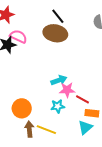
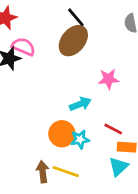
brown ellipse: (55, 33) -> (73, 41), turned -60
pink star: (67, 90) -> (109, 79), moved
orange circle: (22, 108) -> (62, 134), moved

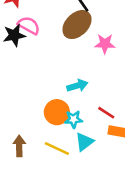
pink star: (109, 79) -> (105, 44), moved
cyan triangle: (118, 167) -> (84, 142), moved
brown arrow: (43, 172) -> (19, 146), moved

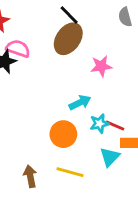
pink star: (105, 44) -> (101, 66), moved
cyan star: (74, 119) -> (99, 124), moved
cyan triangle: (84, 142) -> (110, 157), moved

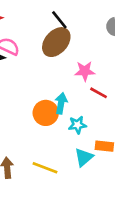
cyan arrow: (80, 103) -> (61, 103), turned -60
red line: (115, 126) -> (98, 93), moved
orange circle: (63, 134) -> (46, 113), moved

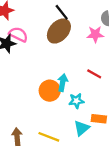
pink star: (85, 71) -> (95, 34), moved

